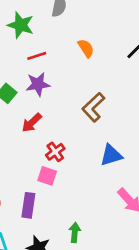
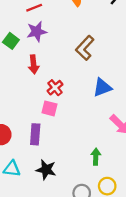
red arrow: (32, 123) -> (34, 64), turned -48
green arrow: (75, 232) -> (96, 157), moved

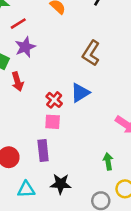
brown L-shape: (85, 48) -> (91, 53), moved
red arrow: (34, 64) -> (17, 82), moved
blue triangle: (102, 87) -> (80, 93), moved

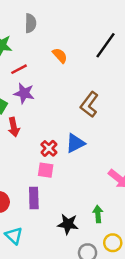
purple star: (25, 47) -> (24, 93), turned 30
black star: (61, 184) -> (68, 224), moved
cyan triangle: (26, 189) -> (14, 236), turned 42

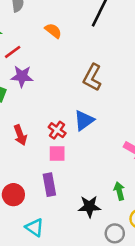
red arrow: (14, 127) -> (20, 135), moved

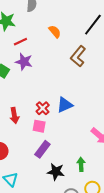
brown L-shape: (92, 77) -> (78, 56), moved
red arrow: (20, 135) -> (14, 115), moved
purple rectangle: (49, 185) -> (42, 149), moved, turned 36

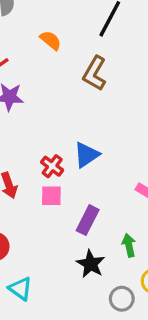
purple rectangle: (42, 149) -> (88, 220), moved
black star: (56, 172) -> (91, 264), turned 30

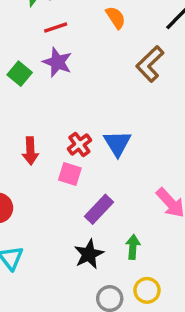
blue triangle: (87, 155) -> (117, 143), turned -44

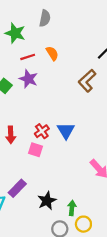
orange semicircle: (116, 18) -> (52, 53), moved
purple rectangle: (99, 209) -> (17, 188), moved
green arrow: (133, 247) -> (72, 208), moved

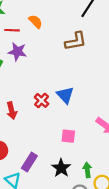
red line: (28, 57) -> (12, 30), turned 32
brown L-shape: (87, 81) -> (76, 41), turned -135
pink square: (36, 150) -> (68, 136), moved

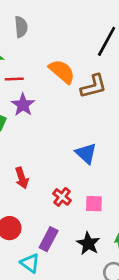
orange semicircle: (36, 21) -> (62, 71), moved, size x1.5
purple star: (17, 52) -> (23, 105), turned 30
red cross: (42, 100) -> (62, 197), moved

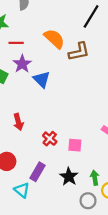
blue triangle: (86, 153) -> (42, 79), moved

